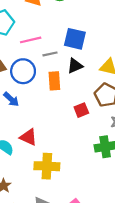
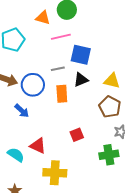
pink line: (31, 40) -> (61, 37), moved
red square: (81, 110) -> (77, 135), moved

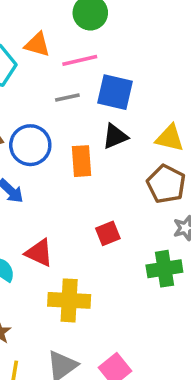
orange triangle: (43, 18) -> (37, 45), moved
gray line: (58, 69) -> (67, 97), moved

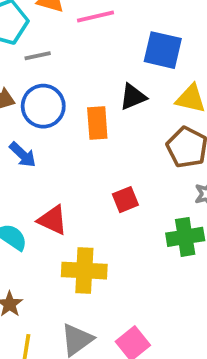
blue square: (115, 92) -> (163, 50), moved
gray line: (67, 97) -> (38, 56), moved

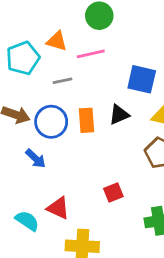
gray line: (38, 56) -> (62, 81), moved
orange rectangle: (97, 123) -> (87, 120), moved

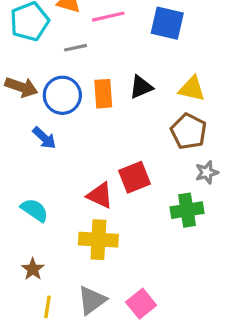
blue square: (142, 79) -> (167, 23), moved
red square: (113, 192) -> (134, 177), size x1.4
red triangle: (58, 208) -> (100, 195), moved

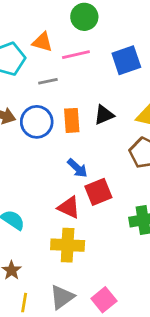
blue square: (167, 23) -> (126, 60), turned -32
blue arrow: (44, 138) -> (77, 168), moved

